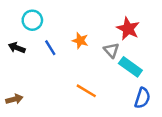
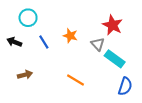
brown arrow: (14, 99) -> (25, 75), moved

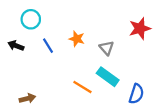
red star: (112, 25) -> (140, 28), moved, turned 30
cyan rectangle: (115, 59) -> (108, 77), moved
brown arrow: (25, 75) -> (27, 98), moved

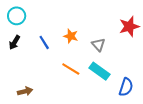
cyan circle: (31, 19) -> (17, 16), moved
black arrow: (16, 46) -> (14, 42), turned -80
orange line: (82, 87) -> (71, 69), moved

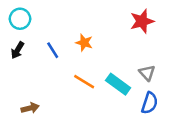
red star: (129, 26) -> (142, 21), moved
gray triangle: (98, 45) -> (147, 73), moved

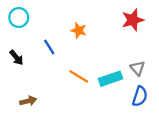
orange star: (84, 43) -> (79, 30), moved
black arrow: (17, 50) -> (16, 58), moved, turned -70
cyan rectangle: (118, 84) -> (110, 79), turned -55

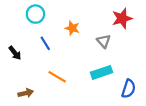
cyan circle: (19, 18) -> (35, 14), moved
gray triangle: (137, 68) -> (104, 41), moved
orange line: (79, 76) -> (57, 77), moved

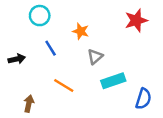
gray triangle: (104, 41) -> (95, 57), moved, turned 32
black arrow: (15, 53) -> (17, 59), turned -64
brown arrow: (26, 93) -> (29, 104), turned -64

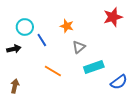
cyan circle: (40, 16) -> (25, 27), moved
blue semicircle: (143, 99) -> (119, 82), turned 36
brown arrow: (29, 104) -> (15, 86), moved

